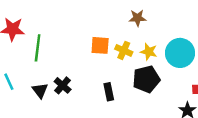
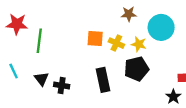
cyan circle: (180, 53) -> (161, 27), moved
black cross: (63, 85) -> (62, 86), moved, turned -32
black rectangle: (109, 92) -> (103, 80), size x1.5

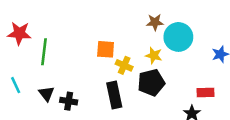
brown star: (129, 14) -> (155, 22), moved
yellow cross: (116, 43) -> (124, 65), moved

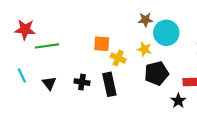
green line: (44, 52) -> (47, 46), turned 75
black pentagon: (151, 83) -> (156, 73), moved
black cross: (69, 101) -> (82, 82), moved

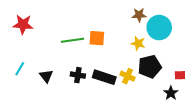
green line: (47, 46) -> (73, 40), moved
yellow cross: (118, 58) -> (127, 76), moved
cyan line: (22, 76) -> (20, 69), turned 56
black rectangle: (109, 84) -> (104, 77), turned -60

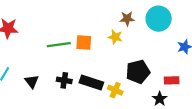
cyan circle: (159, 28) -> (159, 19), moved
yellow star: (138, 43) -> (115, 37), moved
yellow cross: (127, 76) -> (115, 90), moved

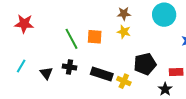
brown star: (127, 19) -> (124, 14), moved
green line: (59, 45) -> (71, 39), turned 70
black cross: (64, 80) -> (69, 67), moved

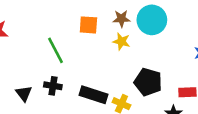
cyan circle: (164, 15) -> (152, 20), moved
orange square: (95, 37) -> (88, 25), moved
black pentagon: (145, 64) -> (148, 82), turned 30

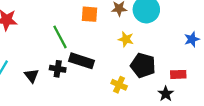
yellow star: (121, 41) -> (126, 39), moved
black rectangle: (94, 95) -> (82, 61), moved

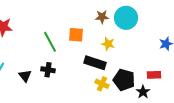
orange square: (90, 14) -> (76, 35), moved
black rectangle: (82, 61) -> (95, 63), moved
black pentagon: (143, 65) -> (124, 80), moved

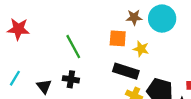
orange square: (76, 35) -> (118, 38), moved

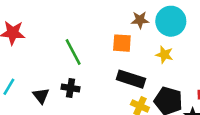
yellow star: (141, 49) -> (164, 55), moved

